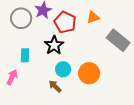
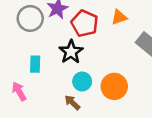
pink arrow: (12, 77) -> (19, 91), turned -56

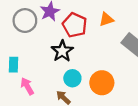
cyan rectangle: (35, 64) -> (14, 65), moved
pink arrow: (19, 91) -> (27, 86), moved

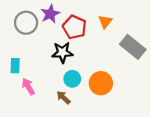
orange triangle: (106, 19) -> (105, 22), turned -32
black star: (62, 51) -> (62, 52), turned 30

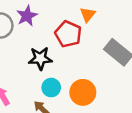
orange triangle: (105, 22) -> (88, 15), moved
red pentagon: (74, 27) -> (68, 34), moved

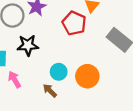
black star: (40, 58) -> (28, 45), moved

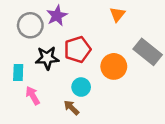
red pentagon: (74, 23) -> (77, 49), moved, turned 30
orange circle: (87, 76) -> (114, 66), moved

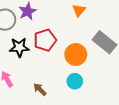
cyan circle: (81, 87) -> (75, 81), moved

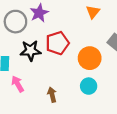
brown arrow: (40, 89) -> (52, 95), turned 32

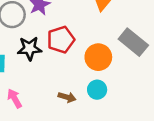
pink arrow: (18, 84) -> (15, 98), moved
brown arrow: (52, 95) -> (67, 97), moved, turned 120

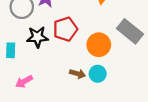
brown arrow: (67, 97) -> (78, 74), moved
pink arrow: (15, 98) -> (24, 82), turned -90

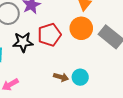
orange circle: (99, 45) -> (81, 28), moved

